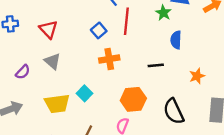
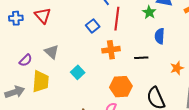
red triangle: (48, 29) -> (43, 16), moved
orange cross: (109, 59) -> (111, 50), moved
cyan square: (85, 93) -> (78, 72), moved
yellow trapezoid: (57, 104) -> (41, 81), moved, turned -80

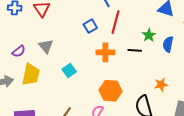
green star: (149, 12) -> (149, 35), moved
blue semicircle: (160, 36) -> (168, 44), moved
black line: (141, 58) -> (135, 50), moved
orange star: (177, 68) -> (161, 85), moved

